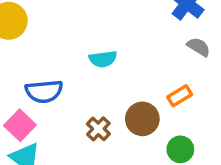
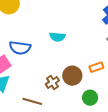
brown cross: (98, 129) -> (52, 82), moved

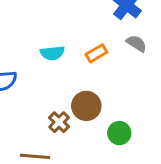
orange rectangle: (96, 67) -> (96, 53), moved

